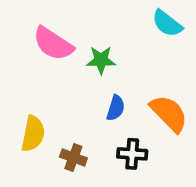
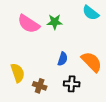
green star: (101, 60) -> (55, 22), moved
yellow semicircle: (33, 134) -> (18, 73), turned -30

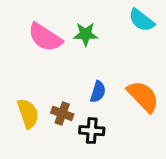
black cross: (72, 84) -> (92, 131), moved
brown cross: (40, 86) -> (62, 113), moved

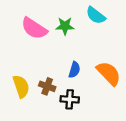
cyan semicircle: (141, 20) -> (96, 15), moved

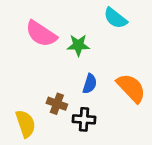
green star: (65, 26) -> (78, 45), moved
yellow semicircle: (21, 86) -> (26, 124), moved

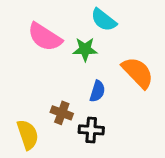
cyan semicircle: (115, 18) -> (104, 20), moved
orange semicircle: (131, 88) -> (138, 73), moved

